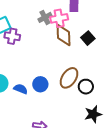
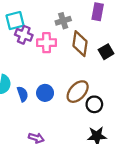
pink cross: (59, 18) -> (47, 43), moved
blue semicircle: (21, 89) -> (23, 94), turned 40

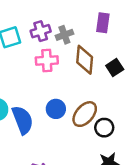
purple cross: (24, 35) -> (41, 31), moved, turned -36
blue circle: (45, 93) -> (56, 109), moved
blue semicircle: (23, 94) -> (23, 120), size x1.6

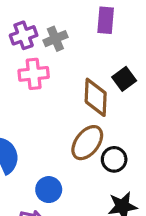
brown diamond: (85, 60) -> (96, 97), moved
blue circle: (56, 109) -> (49, 190), moved

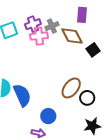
pink cross: (34, 74) -> (39, 36), moved
brown diamond: (96, 97) -> (72, 36), moved, turned -30

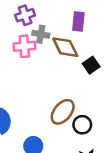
purple cross: (33, 24) -> (25, 15), moved
gray cross: (52, 26) -> (41, 34), turned 32

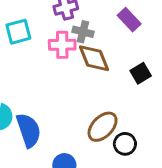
purple rectangle: (78, 21) -> (129, 20), turned -54
brown diamond: (65, 47) -> (94, 58), moved

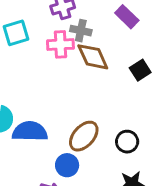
brown ellipse: (103, 127) -> (84, 136), moved
blue semicircle: (29, 130) -> (30, 131), turned -68

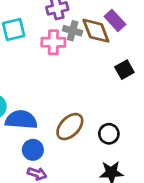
brown diamond: (93, 57) -> (96, 31), moved
blue circle: (67, 165) -> (33, 150), moved

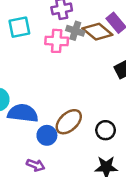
brown diamond: (96, 31) -> (97, 32), turned -32
blue circle: (33, 150) -> (47, 135), moved

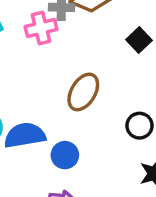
brown ellipse: (69, 122) -> (83, 92), moved

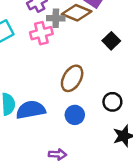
blue circle: (65, 155) -> (75, 115), moved

